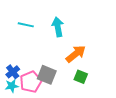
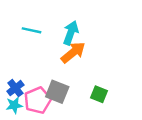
cyan arrow: (58, 27) -> (71, 33), turned 30
orange arrow: (76, 54) -> (73, 52), moved

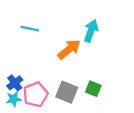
cyan arrow: (71, 33) -> (91, 31), moved
gray square: (57, 92) -> (67, 92), moved

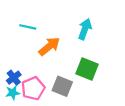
orange arrow: (69, 49) -> (49, 46), moved
green square: (93, 89) -> (87, 69), moved, size x1.5

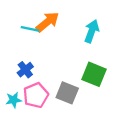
orange arrow: (49, 46) -> (47, 22), moved
blue cross: (14, 78) -> (25, 70), moved

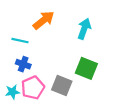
cyan line: (30, 29) -> (20, 41), moved
blue cross: (25, 70) -> (23, 64), turned -32

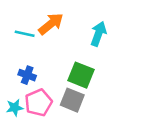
cyan line: (20, 41) -> (25, 34), moved
green square: (86, 68) -> (81, 75), moved

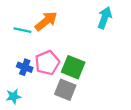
cyan arrow: (98, 34) -> (105, 18), moved
pink pentagon: (38, 103) -> (47, 63), moved

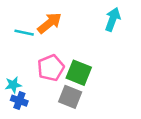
blue cross: (25, 67) -> (19, 101), moved
cyan star: (13, 96) -> (13, 85), moved

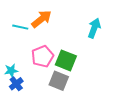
cyan arrow: (113, 19) -> (94, 28), moved
blue cross: (19, 101) -> (16, 84), turned 32

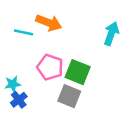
orange arrow: (42, 19) -> (49, 23), turned 60
pink pentagon: (43, 56) -> (50, 67), turned -30

